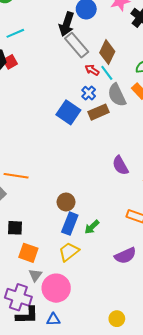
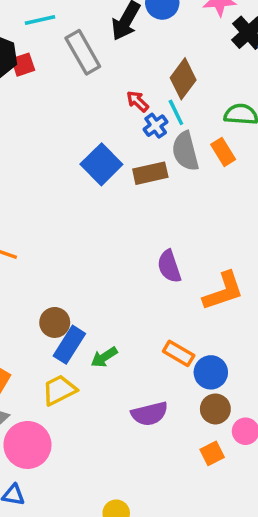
gray rectangle: (77, 45) -> (83, 52), moved
red arrow: (92, 70) -> (138, 101), moved
blue cross: (89, 93) -> (156, 126), moved
brown circle: (66, 202) -> (55, 322), moved

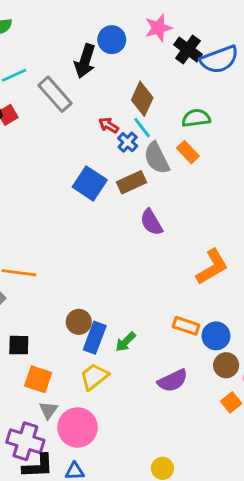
purple semicircle: (169, 266) -> (151, 222), moved

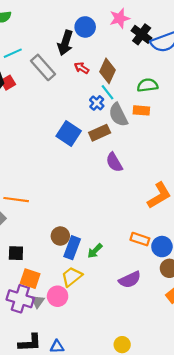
red arrow: (109, 125) -> (82, 68), moved
orange rectangle: (188, 152) -> (141, 110), turned -42
pink circle: (78, 427) -> (58, 296), moved, size x0.7
purple cross: (25, 441) -> (20, 299), moved

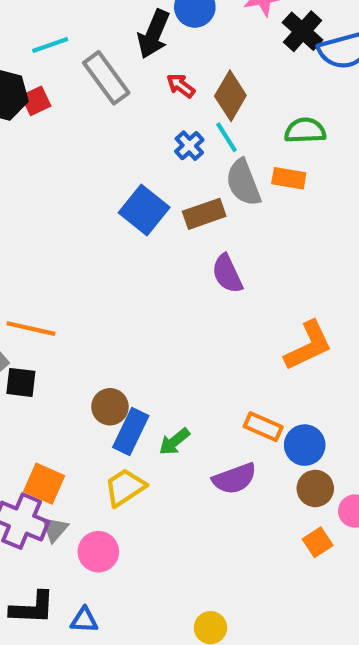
blue cross: (97, 103) -> (189, 146), moved
black square: (16, 253) -> (21, 382), moved
purple semicircle: (130, 280) -> (235, 479), moved
pink circle: (58, 296) -> (98, 552), moved

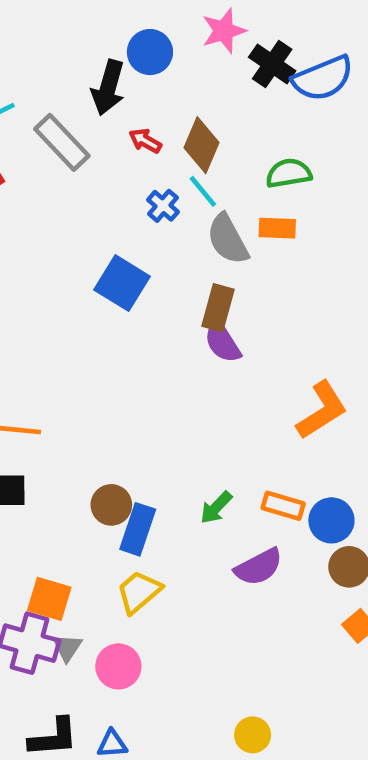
brown rectangle: (204, 214) -> (218, 308), moved, turned -48
green arrow: (174, 442) -> (216, 508), moved

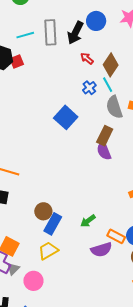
gray rectangle: (62, 142) -> (50, 32), moved, turned 30
orange rectangle: (283, 506) -> (116, 236), moved

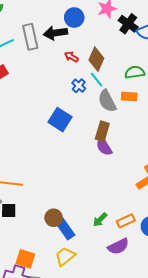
black arrow: (75, 33) -> (55, 33), turned 65
blue rectangle: (53, 224) -> (65, 229), turned -55
orange rectangle: (116, 236) -> (126, 221), moved, turned -42

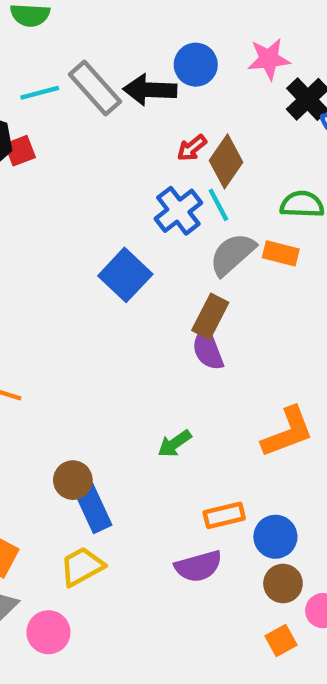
gray rectangle: (30, 37) -> (95, 88), turned -40
red arrow: (71, 57) -> (192, 148), moved, turned -80
blue cross: (79, 86) -> (178, 211), size x1.5
gray semicircle: (107, 101) -> (232, 254), turned 65
green arrow: (100, 220) -> (174, 444), moved

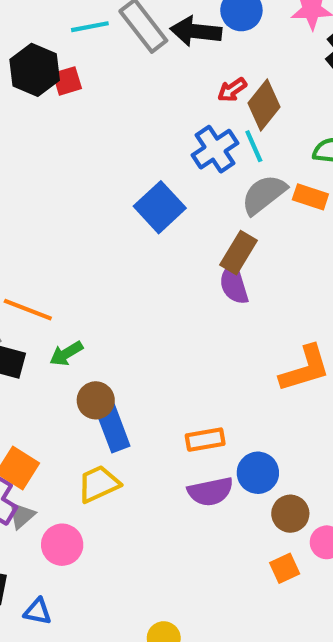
green arrow: (174, 444) -> (66, 354), moved
orange rectangle: (224, 515) -> (205, 440), moved
blue circle: (275, 537) -> (258, 473), moved

